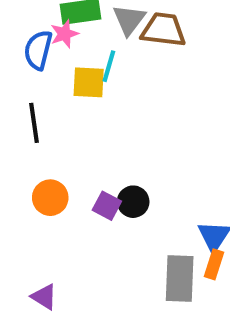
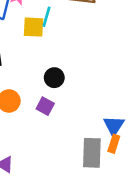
black circle: (133, 202) -> (54, 78), moved

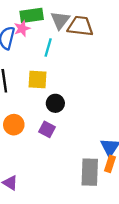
yellow square: (34, 27) -> (38, 80), moved

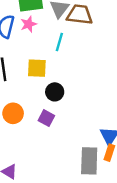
pink star: (22, 28) -> (29, 24), moved
cyan line: (48, 47) -> (59, 42), moved

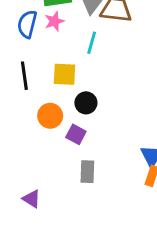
orange circle: (13, 113) -> (50, 116), moved
gray rectangle: (89, 161) -> (87, 172), moved, size x0.7

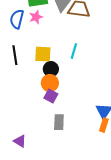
cyan line: (92, 43) -> (74, 51), moved
black circle: (86, 103) -> (51, 69), moved
orange circle: (50, 116) -> (50, 83), moved

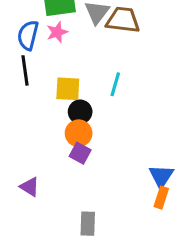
black line: (15, 55) -> (25, 70), moved
gray rectangle: (59, 122) -> (88, 224), moved
purple triangle: (20, 141) -> (30, 187), moved

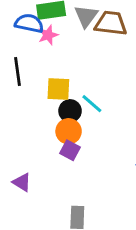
blue semicircle: (28, 35) -> (29, 23), moved, turned 88
cyan line: (115, 84) -> (92, 104), moved, turned -65

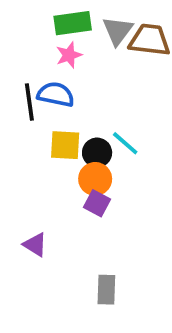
blue semicircle: (29, 23) -> (56, 94), moved
yellow square: (58, 89) -> (65, 145), moved

